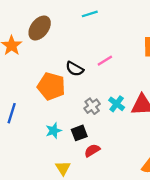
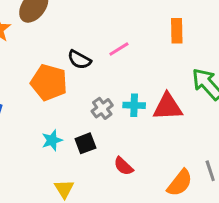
cyan cross: (117, 104) -> (134, 105), turned -35
red semicircle: (92, 150) -> (123, 166), moved, turned -105

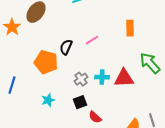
black semicircle: (79, 60) -> (66, 47), turned 84
black square: (85, 143) -> (80, 102), moved

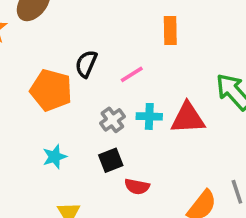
orange rectangle: (130, 28) -> (170, 31), moved
pink line: (92, 40) -> (132, 74), moved
red semicircle: (95, 117) -> (137, 187), turned -32

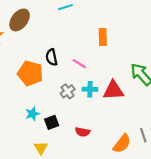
black semicircle: (86, 64) -> (52, 57), turned -35
pink line: (132, 74) -> (79, 64), turned 64
black square: (111, 160) -> (52, 122), moved

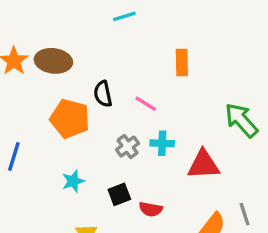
brown ellipse: (20, 20) -> (53, 61), moved, turned 60
red triangle: (113, 90) -> (203, 165), moved
black square: (52, 122) -> (119, 194), moved

